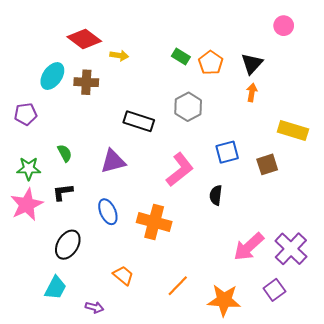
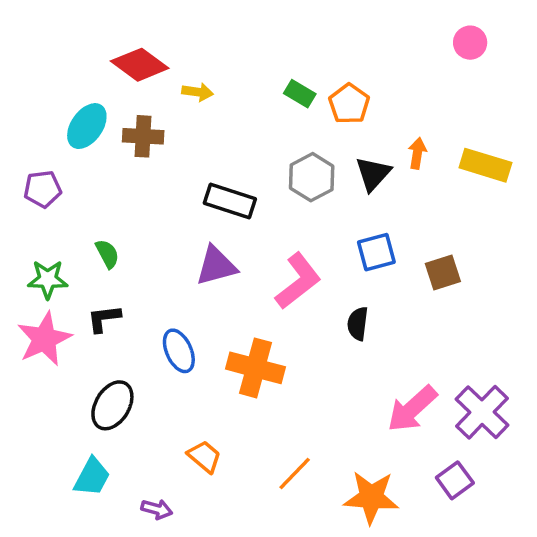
black triangle: (252, 64) -> (373, 174), moved
yellow rectangle: (293, 130) -> (485, 165), moved
purple triangle: (113, 161) -> (216, 266), moved

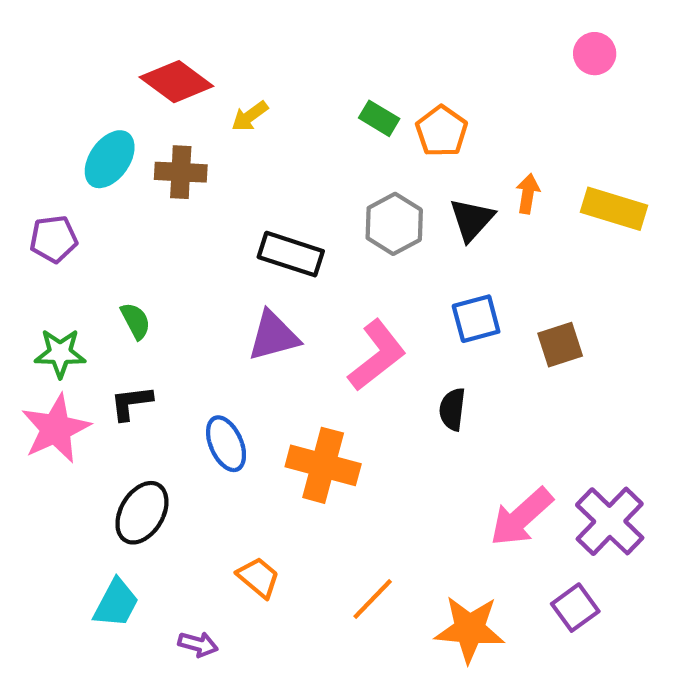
yellow arrow: (198, 92) -> (250, 116), turned 136

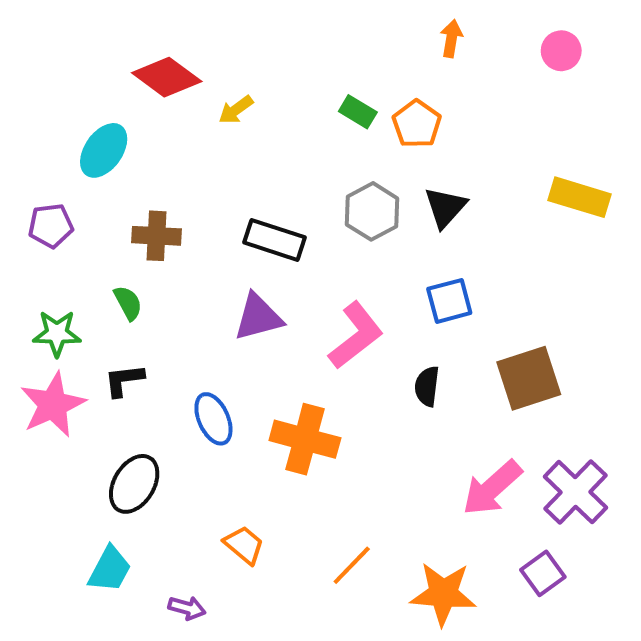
brown cross: (181, 172) -> (157, 236), moved
orange arrow: (528, 194) -> (451, 39), moved
brown square: (560, 345) -> (529, 378), moved, size x1.5

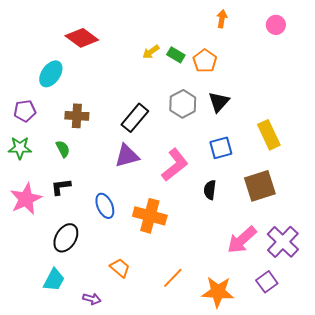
yellow arrow: (236, 110) -> (151, 52), moved
yellow rectangle: (579, 197) -> (269, 135), moved, turned 48
black rectangle: (274, 240) -> (135, 118), turned -68
green star: (57, 333) -> (20, 148), moved

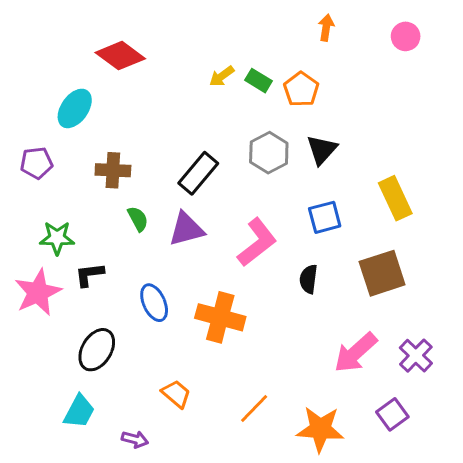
green star: (20, 148) -> (57, 238), moved
green semicircle: (63, 149) -> (138, 219), moved
purple cross: (283, 242) -> (416, 356), size x0.7

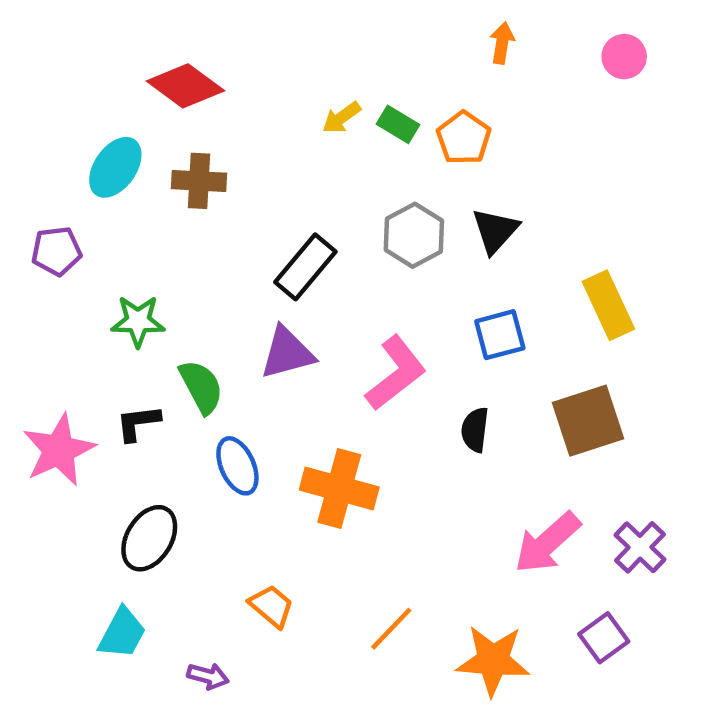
brown cross: (113, 170) -> (199, 181), moved
green semicircle: (138, 219) -> (201, 387), moved, size x1.4
green star: (57, 238) -> (138, 321), moved

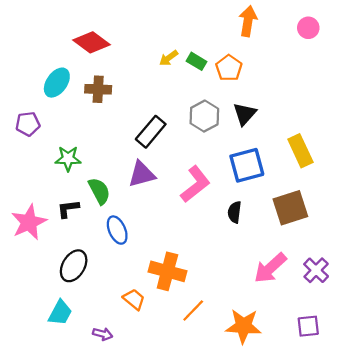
orange arrow: (502, 43) -> (248, 21), size x1.5
blue square: (500, 335) -> (247, 165), size x1.4
orange cross: (339, 488) -> (167, 271), moved
purple square: (604, 638) -> (308, 326), moved, turned 30

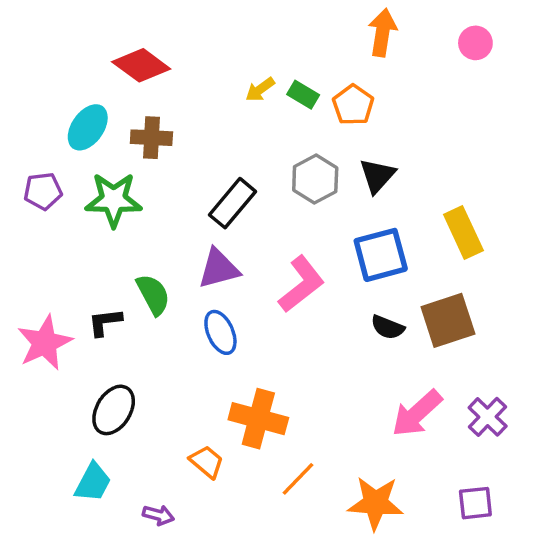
green star: (68, 159) -> (114, 200), moved, size x1.4
black semicircle: (235, 212) -> (388, 327), moved, turned -75
blue ellipse: (117, 230) -> (220, 332), moved

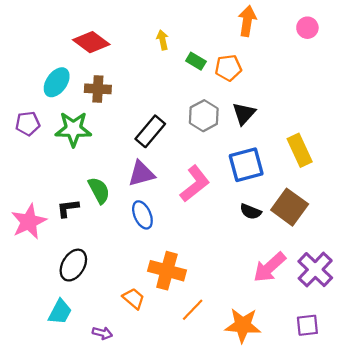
yellow arrow: (260, 89) -> (163, 40), moved, turned 114
orange pentagon: (353, 105) -> (228, 68), turned 30
brown square: (448, 320) -> (290, 207), turned -36
purple cross: (488, 417) -> (315, 270), size x1.4

